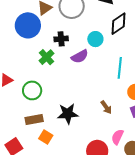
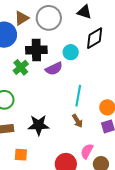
black cross: (61, 39) -> (36, 50), size x1.5
cyan line: (120, 68) -> (78, 96), moved
orange square: (46, 137) -> (21, 155), moved, turned -32

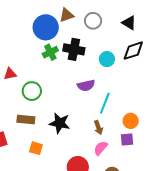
gray circle: (49, 18) -> (93, 21), size x0.7
green cross: (21, 67) -> (50, 52), moved
purple semicircle: (54, 69) -> (86, 85), moved
pink semicircle: (87, 151) -> (101, 148), moved

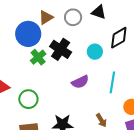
black triangle: (129, 23) -> (99, 12), moved
black cross: (74, 49) -> (61, 49), turned 35
cyan line: (105, 103) -> (112, 82), moved

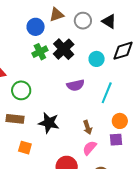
blue circle: (28, 34) -> (36, 27), size x0.7

